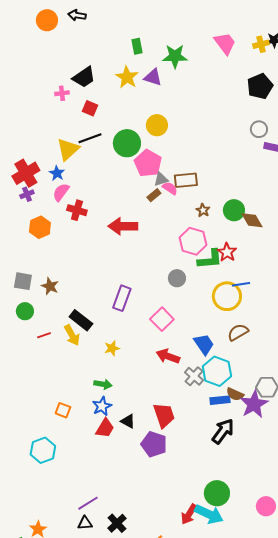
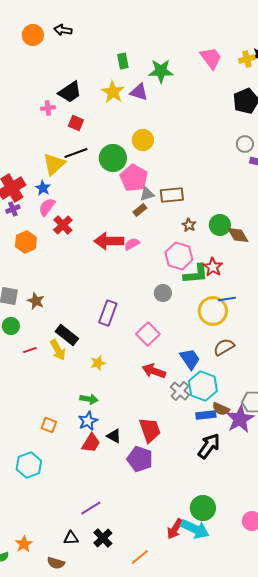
pink semicircle: (170, 188) -> (132, 244), moved, turned -63
red cross: (77, 210) -> (63, 225), turned 30
purple line: (88, 503) -> (91, 508), moved

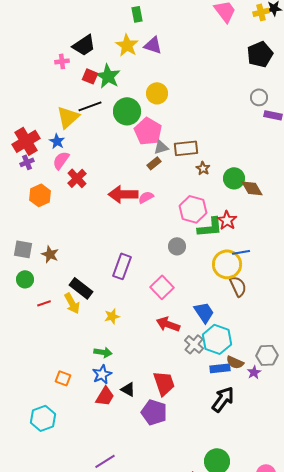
green star: (161, 71) -> (108, 76), moved, turned 30
brown star: (189, 225) -> (203, 168), moved
brown semicircle: (224, 347) -> (238, 286), moved, turned 95
purple star: (240, 419) -> (254, 372), size x0.5

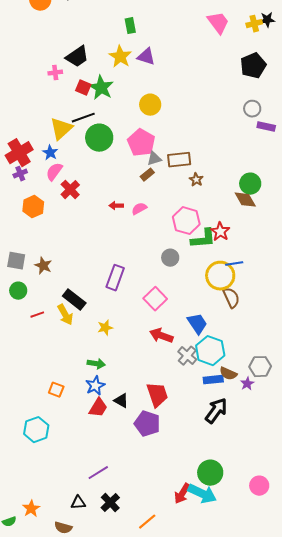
green circle: (127, 111) -> (99, 138), moved
green circle: (234, 178) -> (250, 184), moved
red arrow: (123, 194) -> (116, 206), size x0.5

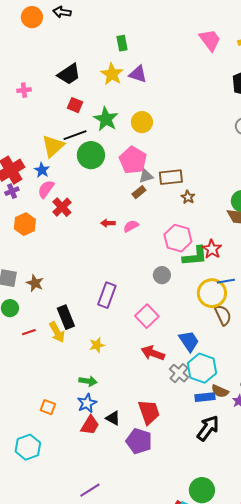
pink cross: (55, 73) -> (24, 90), moved
green star: (101, 88) -> (106, 119), moved
black rectangle: (74, 300) -> (66, 317), turned 30

